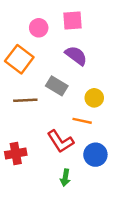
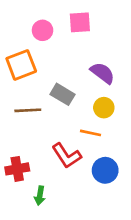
purple semicircle: (76, 56) -> (102, 73), moved
orange square: (19, 59) -> (21, 65), turned 32
green arrow: (65, 178) -> (40, 196), moved

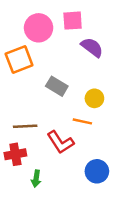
pink circle: (43, 30) -> (39, 28), size x1.5
purple semicircle: (102, 73) -> (92, 47), moved
brown line: (28, 110) -> (25, 126), moved
blue circle: (105, 170) -> (97, 171), moved

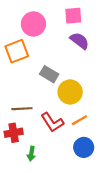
pink square: (73, 21) -> (73, 16), moved
yellow circle: (94, 98) -> (70, 92), moved, size x1.5
orange line: (82, 121) -> (79, 120), moved, turned -42

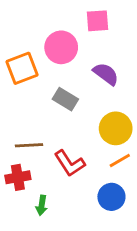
pink circle: (33, 24) -> (61, 47), moved
purple semicircle: (79, 41) -> (106, 74), moved
yellow circle: (70, 92) -> (116, 128), moved
orange line: (79, 120) -> (120, 161), moved

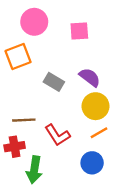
pink square: (97, 21) -> (79, 31), moved
pink circle: (61, 47) -> (34, 22), moved
purple semicircle: (106, 74) -> (90, 77), moved
green arrow: (42, 205) -> (34, 170), size x1.6

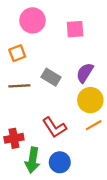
orange square: (18, 56) -> (17, 53), size x0.7
purple semicircle: (90, 77) -> (85, 73), turned -95
brown line: (24, 120) -> (19, 86), moved
blue circle: (92, 163) -> (60, 162), moved

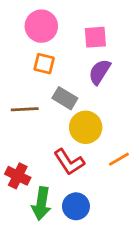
orange square: (17, 53) -> (44, 64), moved, turned 35
purple semicircle: (85, 73) -> (100, 72), moved
yellow circle: (90, 100) -> (86, 127), moved
red cross: (14, 138) -> (18, 176), turned 36

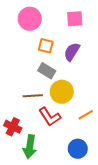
pink square: (95, 37) -> (75, 19), moved
orange square: (44, 64) -> (46, 46), moved
brown line: (25, 109) -> (33, 96), moved
blue circle: (76, 206) -> (78, 149), moved

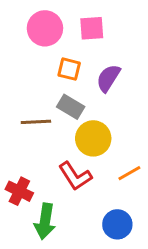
pink square: (75, 19) -> (92, 28), moved
brown line: (33, 96) -> (36, 122), moved

